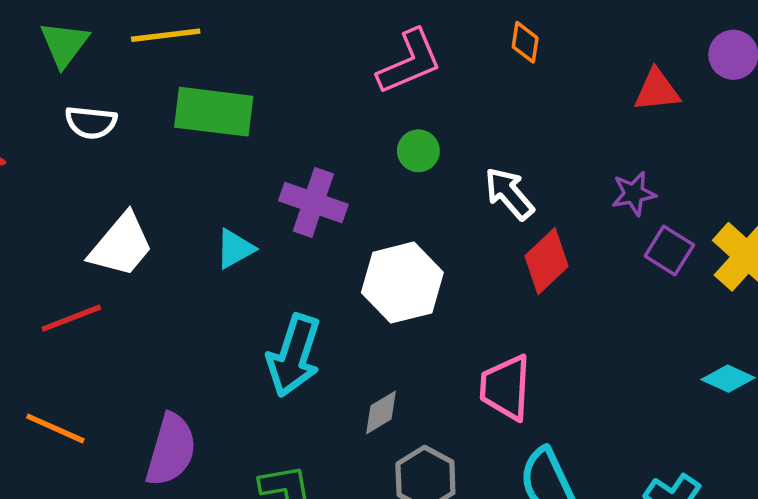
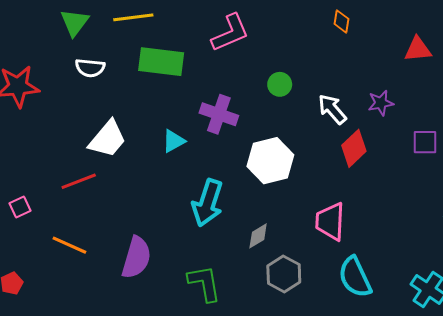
pink L-shape: (409, 62) -> (230, 33), moved
purple star: (634, 194) -> (381, 103), moved
purple square: (669, 250) -> (425, 142), turned -32

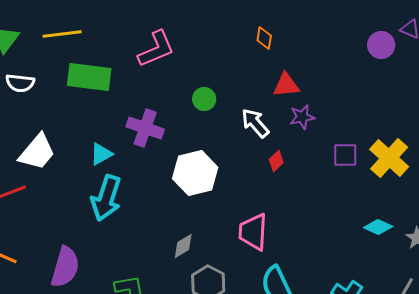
red triangle: (418, 49) -> (286, 85), moved
red diamond: (354, 148) -> (276, 161), size x0.6
cyan arrow: (208, 203) -> (106, 198), moved

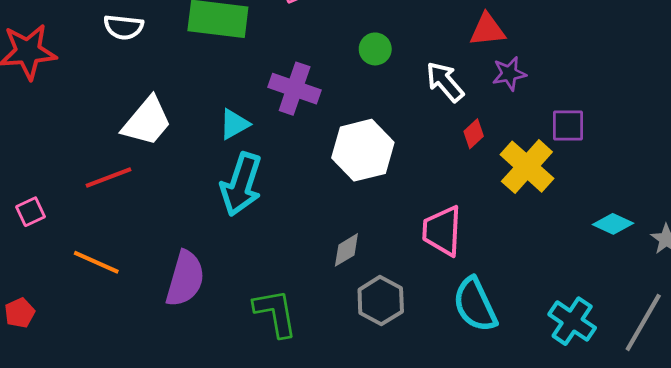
yellow cross: (389, 158) -> (527, 167), moved

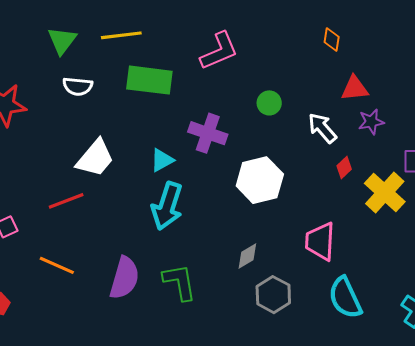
green L-shape: (275, 313) -> (180, 282), moved

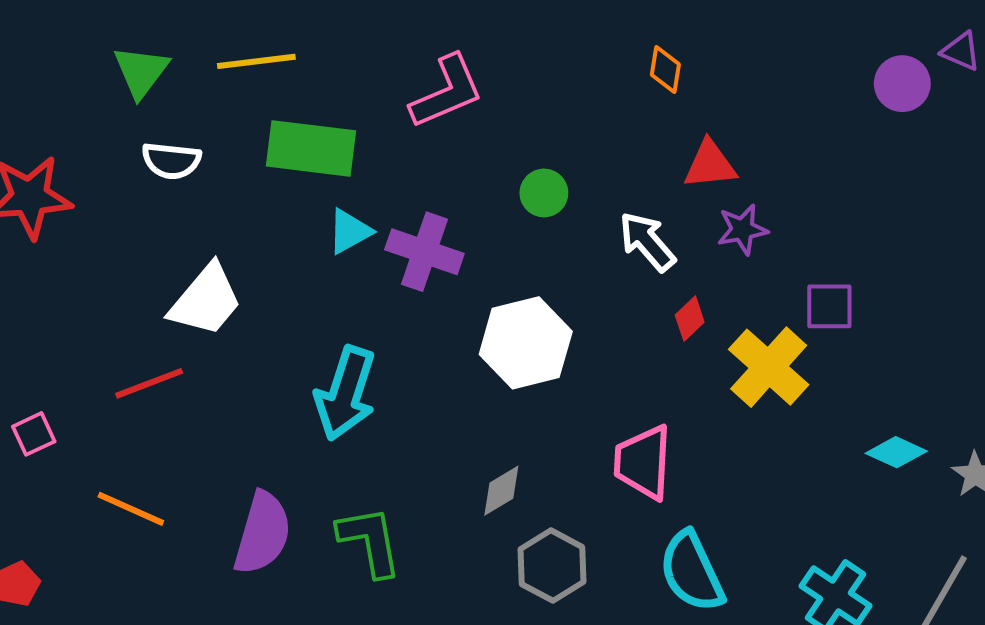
cyan triangle: (162, 160) -> (350, 231), moved

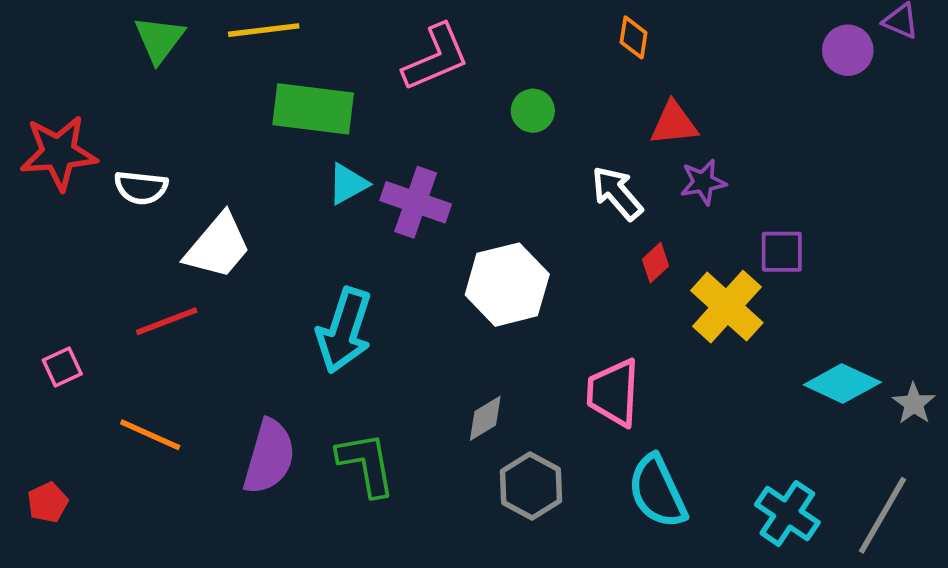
white semicircle: (171, 161) -> (141, 188), moved
green circle: (544, 193) -> (533, 111), moved
cyan diamond: (896, 452) -> (842, 383), size x1.4

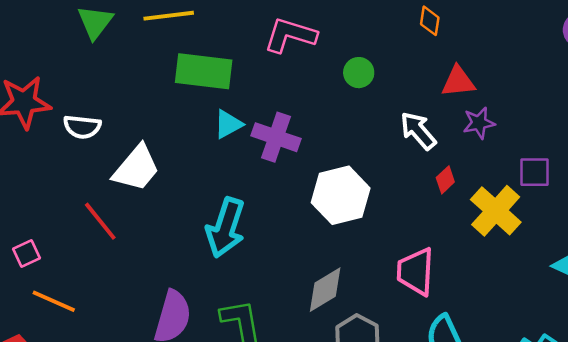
pink L-shape: (436, 58) -> (290, 35), turned -140
red line: (167, 321) -> (100, 221), turned 72
gray diamond: (485, 418) -> (325, 290), size x1.4
orange line: (150, 435) -> (54, 301), moved

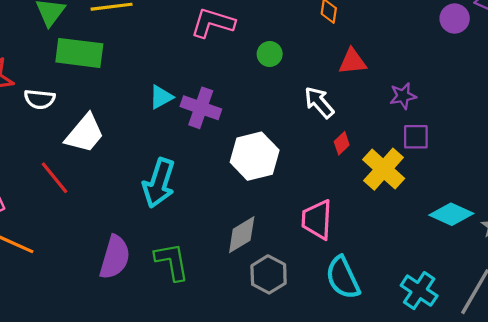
green rectangle: (204, 71) -> (79, 53), moved
purple star: (479, 123) -> (403, 96), moved

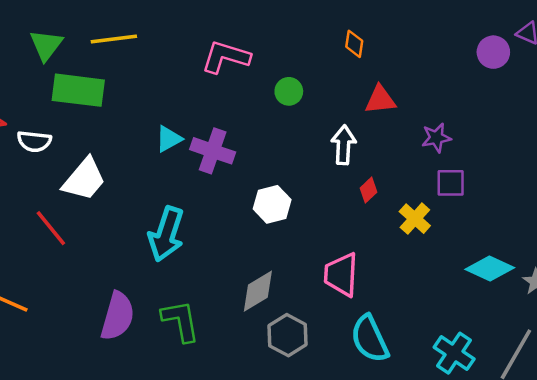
white arrow: (319, 102) -> (343, 145), turned 44
white hexagon: (255, 156) -> (272, 204), size x0.7
yellow cross: (384, 169) -> (415, 219), size x0.7

